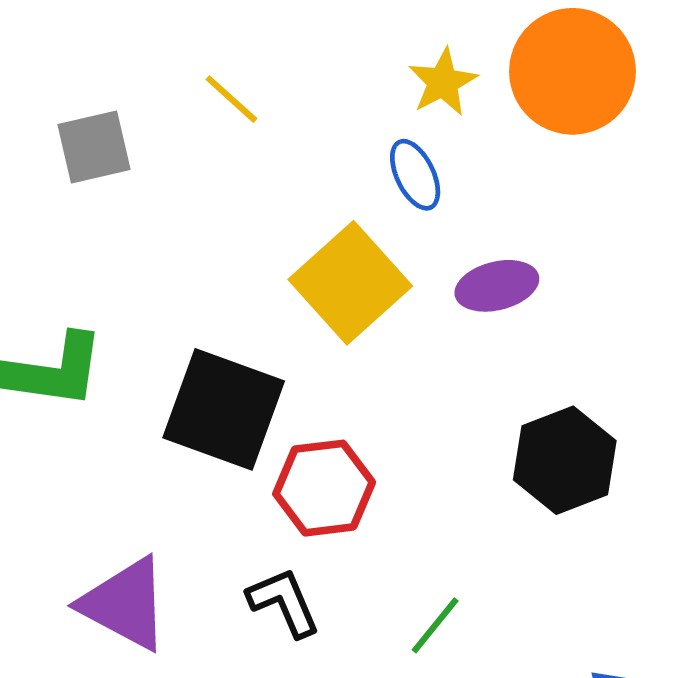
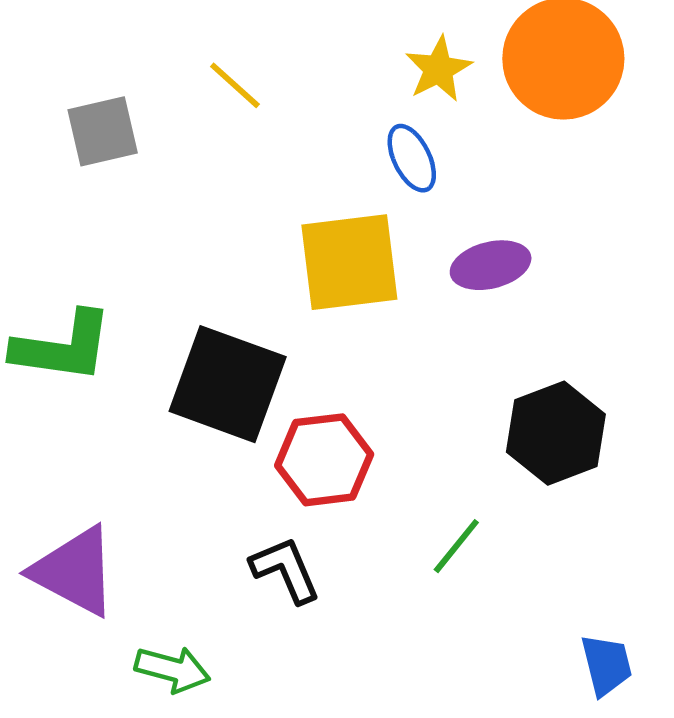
yellow square: (350, 283) -> (349, 262), turned 35
purple triangle: (125, 604) -> (74, 571), moved
green line: (435, 625) -> (456, 546), moved

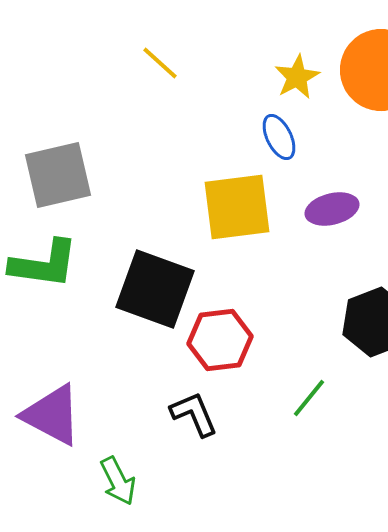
yellow line: (235, 85) -> (160, 63), moved
gray square: (103, 131) -> (58, 175), moved, size x1.4
green arrow: (173, 669) -> (118, 481), turned 48

